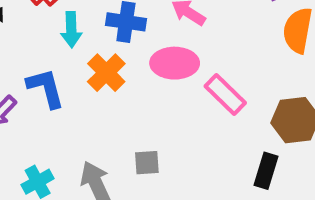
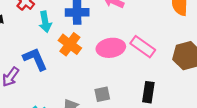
pink ellipse: (175, 63) -> (111, 48), moved
black rectangle: (266, 171) -> (148, 92), moved

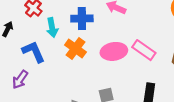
blue L-shape: (35, 59) -> (34, 52), moved

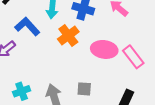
blue L-shape: (34, 52) -> (27, 26), turned -35

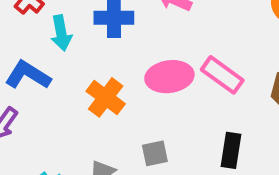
orange cross: (68, 35) -> (106, 97), moved

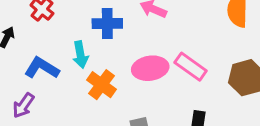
cyan arrow: (61, 33) -> (80, 55), moved

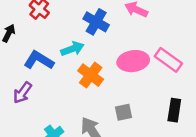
blue cross: (107, 23) -> (96, 22), turned 30
cyan arrow: (80, 55) -> (72, 49), turned -100

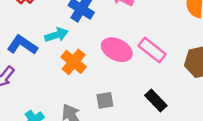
pink ellipse: (133, 61) -> (117, 50), turned 32
black rectangle: (174, 110) -> (156, 101), turned -55

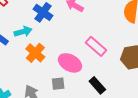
pink ellipse: (117, 50) -> (70, 63), moved

